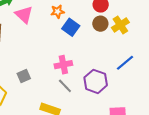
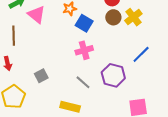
pink cross: (63, 65) -> (84, 50), moved

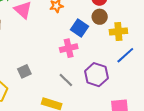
yellow cross: (133, 17) -> (118, 31), moved, turned 30
blue square: (84, 23) -> (80, 28), moved

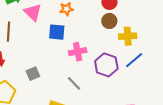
blue square: (80, 28) -> (57, 32), moved, turned -30
purple hexagon: (96, 75) -> (106, 65), moved

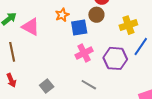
brown circle: (109, 21) -> (96, 15), moved
blue square: (57, 32) -> (79, 27), moved

